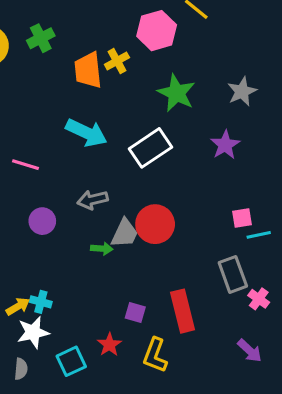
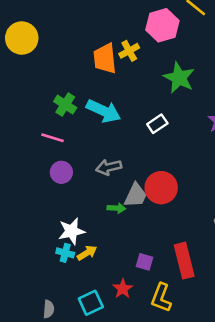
green cross: (41, 38) -> (65, 105), moved, turned -30
white rectangle: (151, 148) -> (157, 124), size x0.6
purple circle: (42, 221) -> (61, 172), moved
yellow arrow: (18, 306) -> (87, 253), moved
white star: (33, 332) -> (72, 231), moved

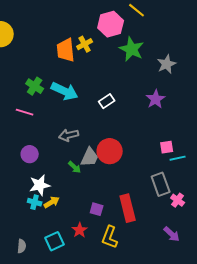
green star: (179, 78) -> (132, 49), moved
purple circle: (61, 172) -> (30, 154), moved
green arrow: (116, 208) -> (75, 167), turned 40

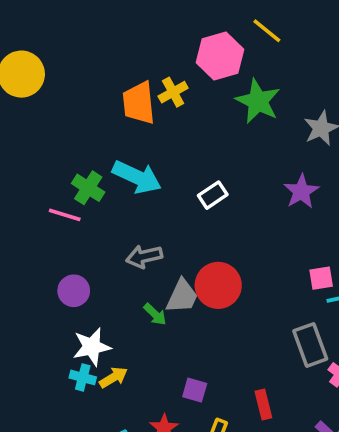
green cross: (35, 86) -> (88, 188), moved
red rectangle: (128, 208) -> (263, 405), moved, size x0.6

